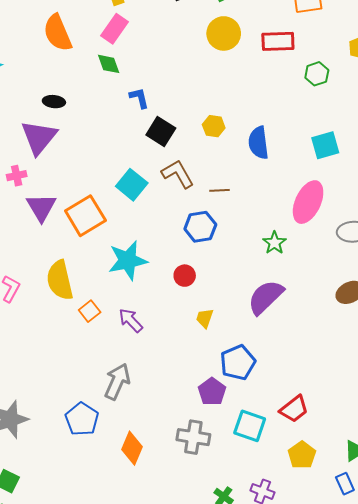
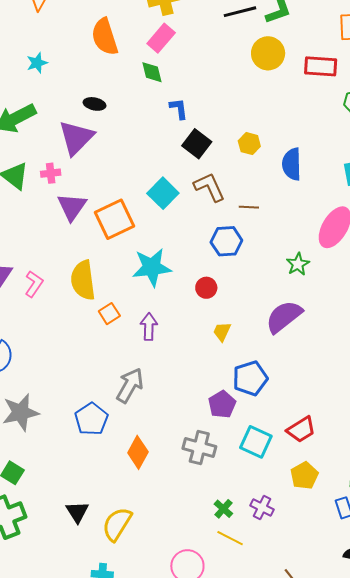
purple arrow: (131, 320) -> (149, 327), turned 40

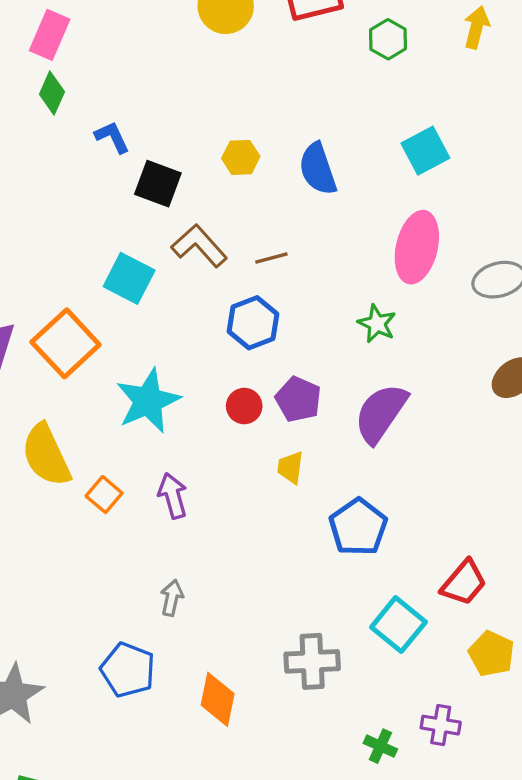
green diamond: (152, 72) -> (52, 93), turned 55
gray arrow: (130, 385) -> (172, 598), size x0.6
purple pentagon: (222, 404) -> (298, 399), moved
cyan square: (256, 442) -> (398, 625), turned 32

